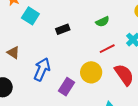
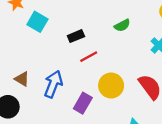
red line: (107, 49) -> (89, 57), moved
brown triangle: (13, 53) -> (22, 79), moved

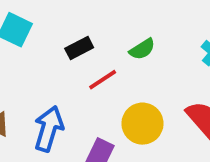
green semicircle: (122, 25) -> (142, 49), moved

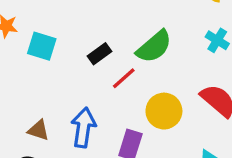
green semicircle: (142, 49) -> (154, 47), size x1.6

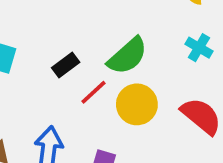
yellow circle: (164, 111) -> (137, 104), moved

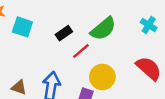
yellow circle: (137, 104) -> (102, 77), moved

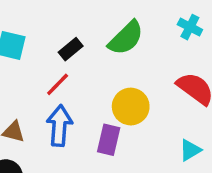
red line: (81, 51) -> (58, 84), moved

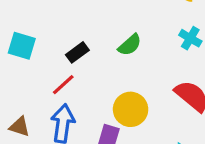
green semicircle: (126, 38) -> (130, 45), size x0.7

